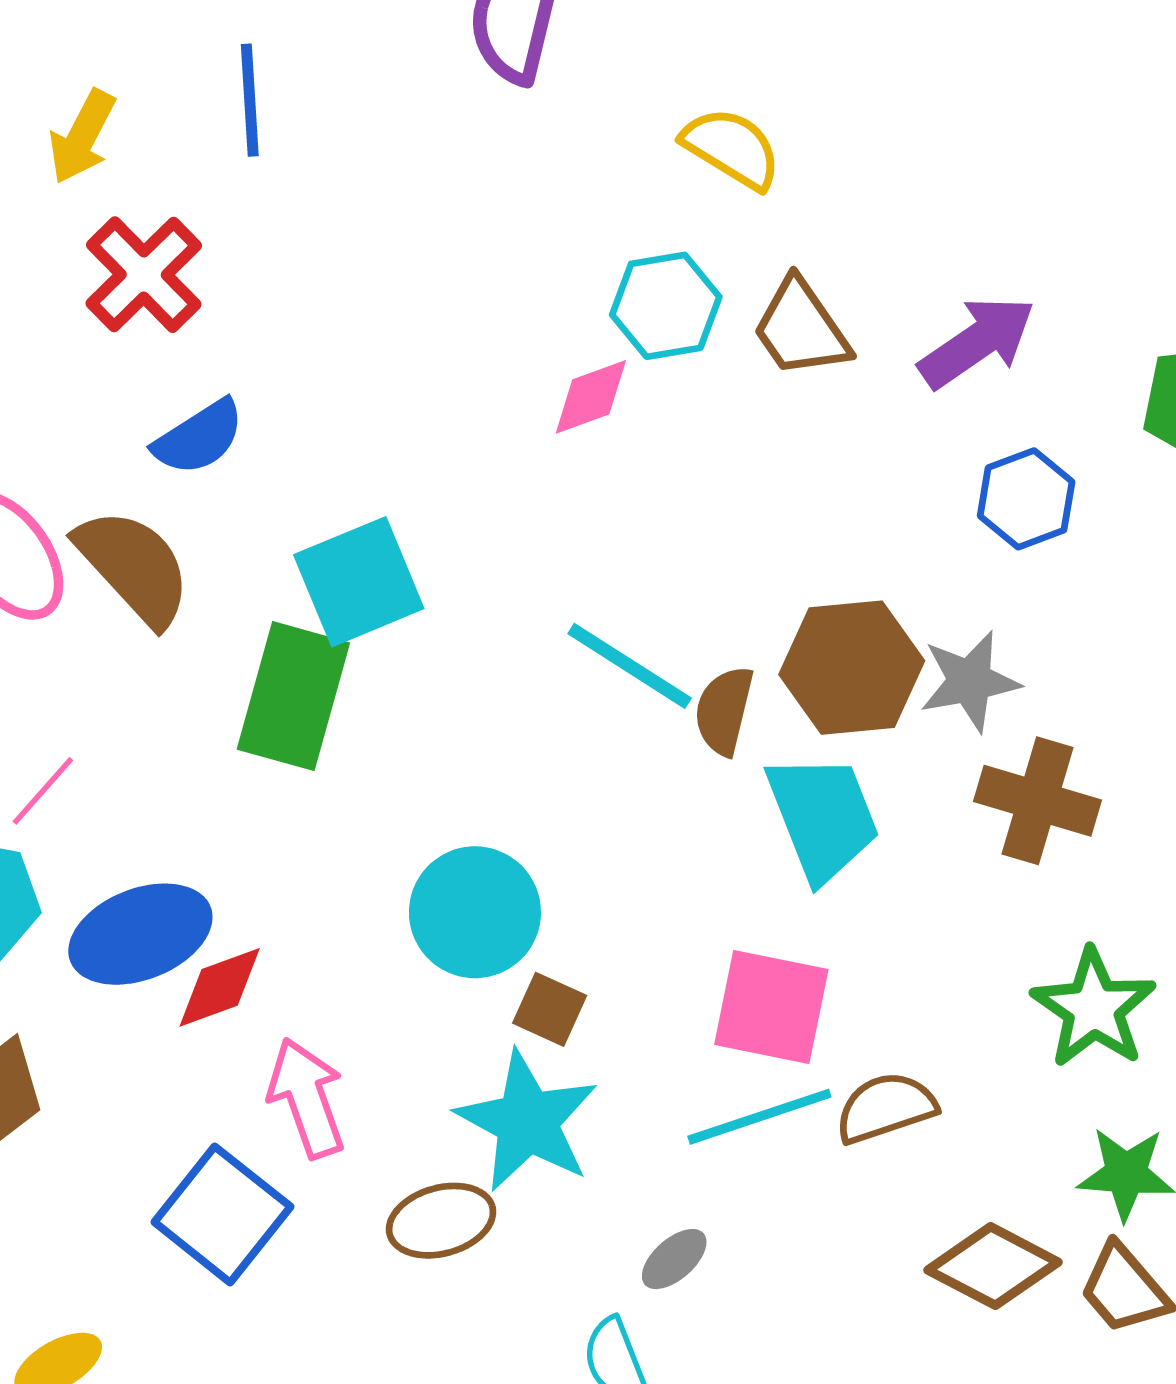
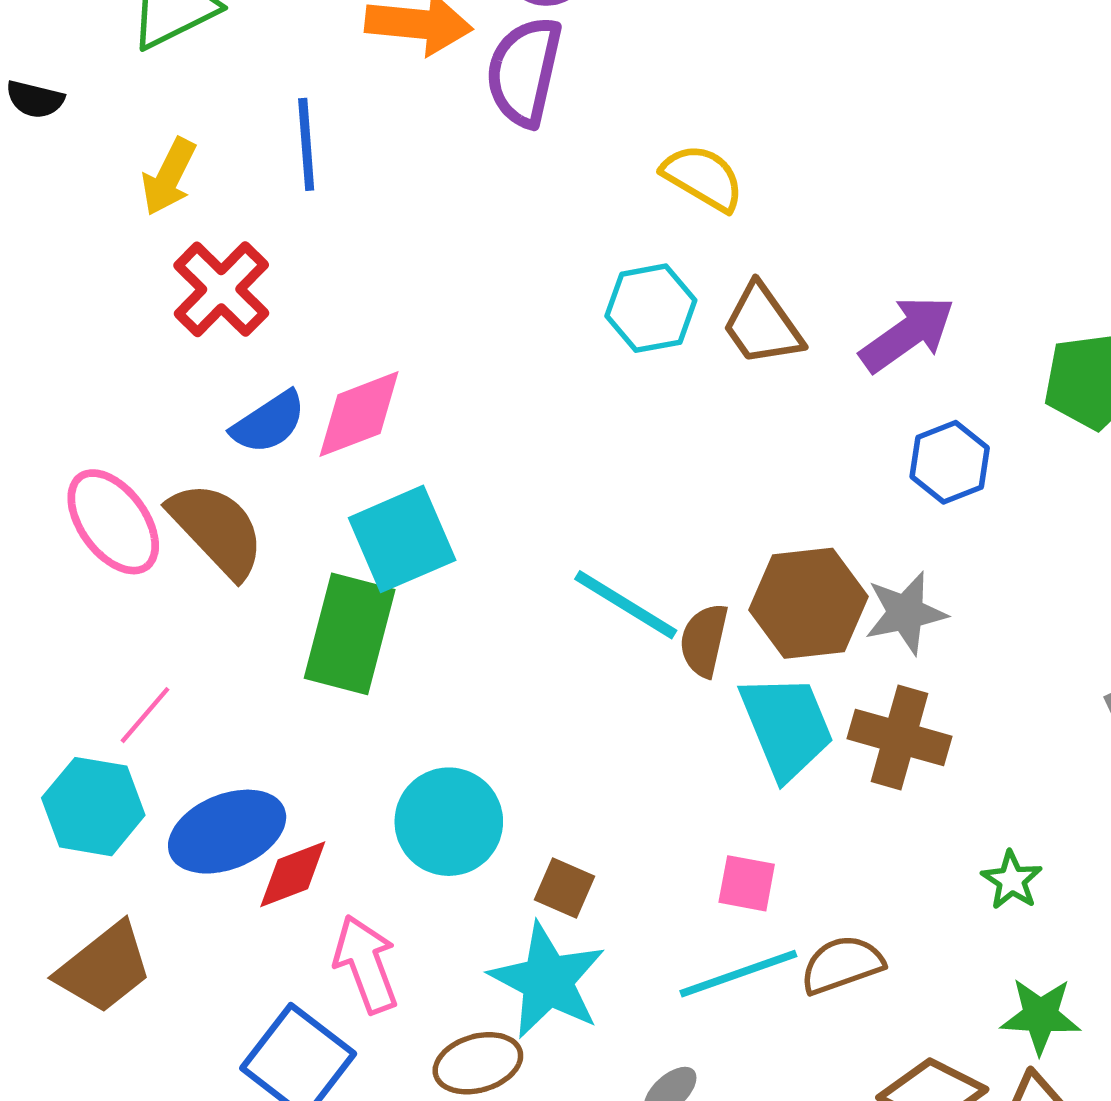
pink diamond: (591, 397) -> (359, 414), moved, size x1.4
brown cross: (1037, 801) -> (899, 738), moved
cyan circle: (475, 912) -> (449, 822), moved
pink square: (771, 1007) -> (747, 883), size x0.6
green star: (1094, 1008) -> (1012, 880), size x0.6

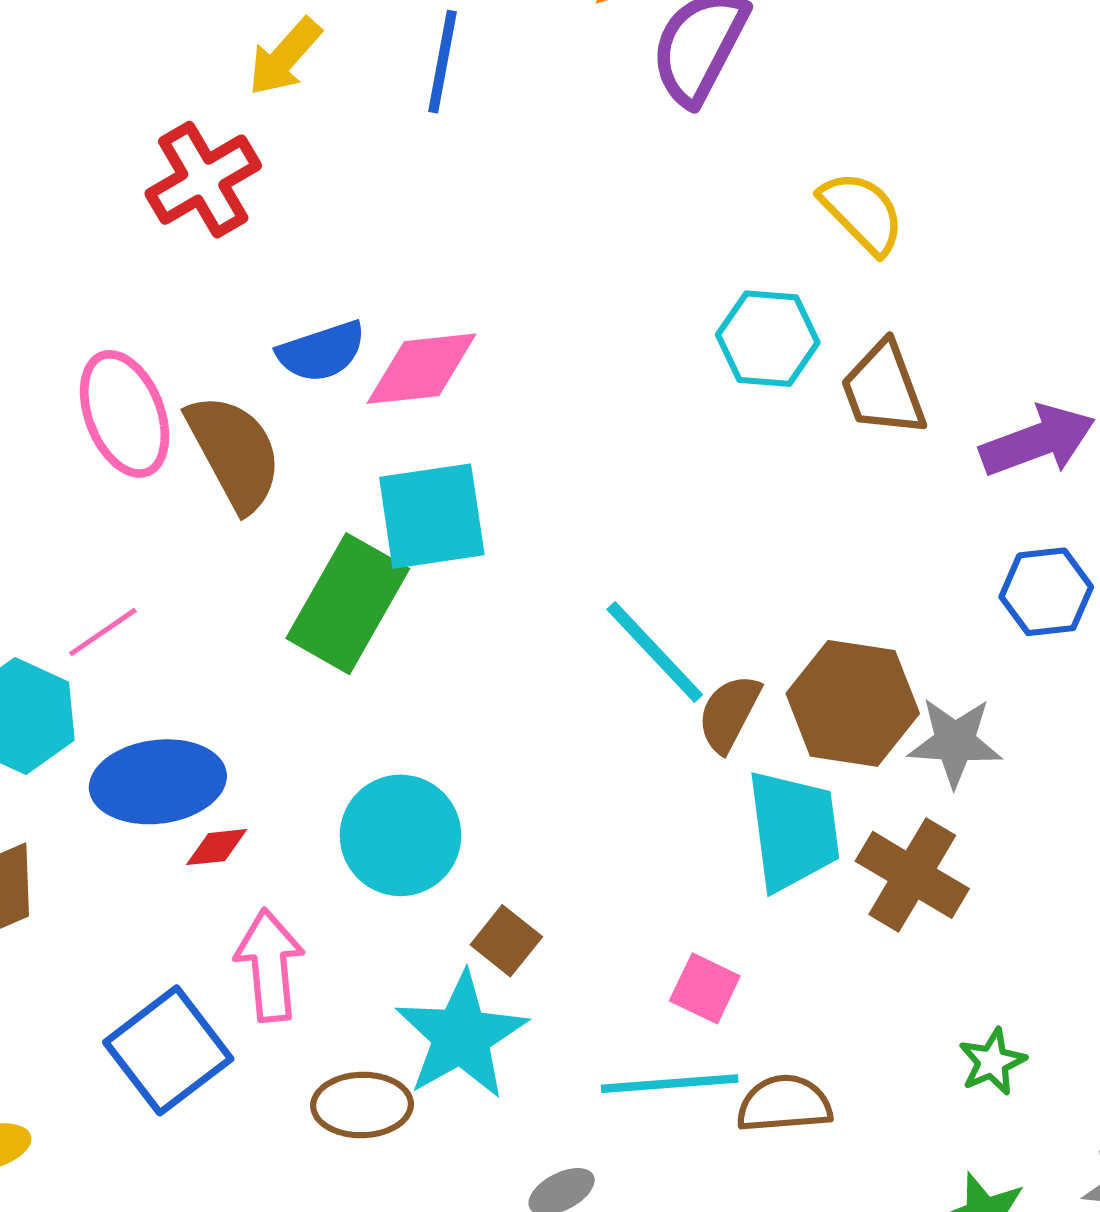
red cross: (221, 289) -> (203, 180), moved
red diamond: (293, 874) -> (217, 847), size x0.7

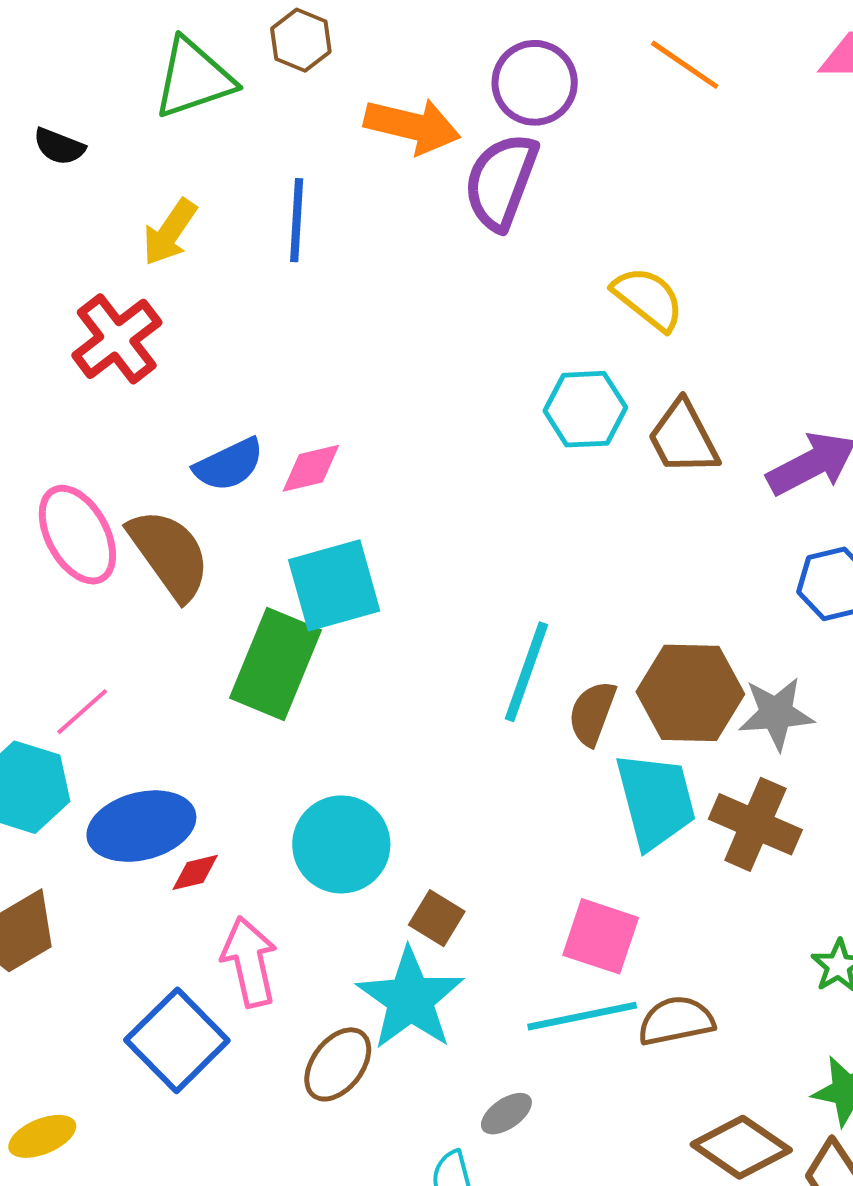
pink diamond: (422, 369) -> (311, 468), size x0.7
cyan line: (655, 652) -> (526, 672), turned 70
pink square: (705, 988) -> (601, 936), size x1.4
brown ellipse: (362, 1105) -> (338, 1064), turned -44

